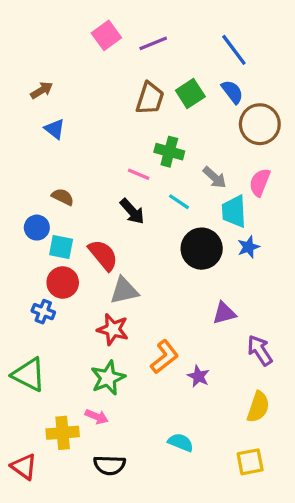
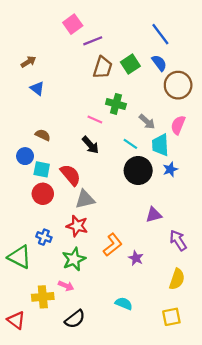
purple line: (153, 43) -> (93, 41), moved
cyan line: (179, 202) -> (130, 144), moved
blue cross: (43, 312) -> (44, 237), moved
black semicircle: (110, 465) -> (75, 319), turned -40

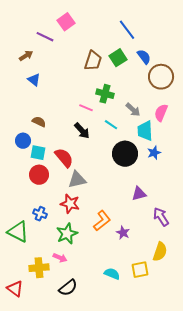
blue line: (160, 34) -> (127, 30), moved
purple line: (93, 41) -> (45, 37), moved, turned 48
cyan line: (130, 144) -> (111, 125), moved
yellow square: (171, 317) -> (140, 270), moved

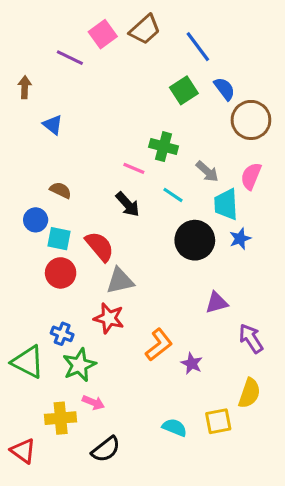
brown arrow: (26, 56) -> (25, 87), moved, turned -56
brown trapezoid: (93, 61) -> (145, 29), moved, turned 30
green star: (67, 234) -> (79, 365), moved

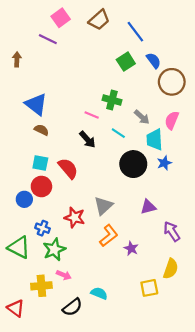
pink square: (103, 34) -> (61, 18), moved
blue triangle: (53, 125) -> (36, 104), moved, size x1.6
blue circle: (36, 220) -> (24, 199), moved
gray triangle: (120, 281) -> (103, 206), moved, turned -30
cyan semicircle: (174, 427) -> (99, 293), moved

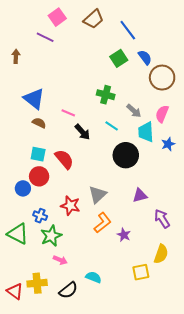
pink line: (92, 115) -> (68, 113), moved
blue star: (164, 163) -> (168, 144), moved
yellow cross: (41, 286) -> (37, 283), moved

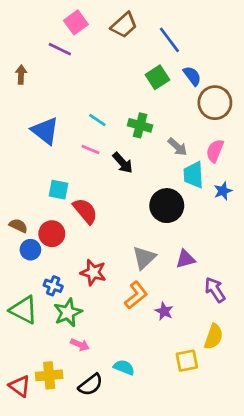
brown semicircle: (39, 123) -> (18, 226), moved
cyan line: (112, 126) -> (97, 120), moved
black arrow: (82, 132) -> (123, 163), moved
cyan square: (38, 154) -> (59, 190), moved
gray triangle: (98, 194) -> (144, 258), moved

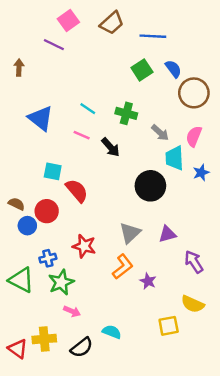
blue line: (169, 40) -> (153, 36), turned -50
blue cross: (53, 286) -> (48, 258), turned -35
yellow semicircle: (214, 337) -> (193, 304), turned 95

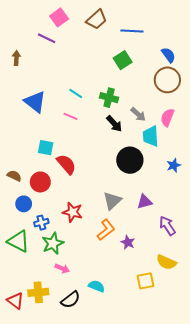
blue semicircle: (173, 69) -> (168, 55), moved
black arrow: (111, 147) -> (114, 124), moved
blue star: (201, 173) -> (174, 165), moved
blue circle: (27, 226) -> (24, 204), moved

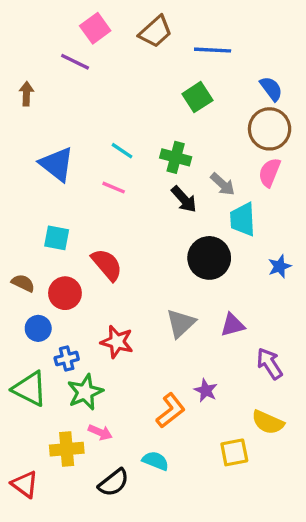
pink semicircle: (167, 117) -> (270, 172), moved
cyan square: (46, 148) -> (57, 238), moved
orange L-shape: (106, 230) -> (171, 411), moved
yellow cross: (38, 292) -> (67, 449), moved

